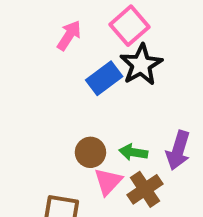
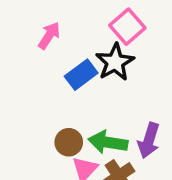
pink square: (129, 26) -> (127, 27), moved
green arrow: (133, 152) -> (108, 142), size x1.5

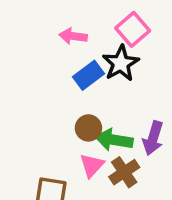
pink arrow: (49, 35) -> (73, 36), moved, turned -116
brown circle: (69, 142) -> (88, 128), moved

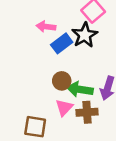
pink arrow: (73, 36) -> (46, 27), moved
brown cross: (124, 172) -> (87, 112), turned 30

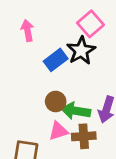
pink arrow: (46, 27) -> (28, 31), moved, turned 72
pink triangle: (64, 107) -> (58, 131), turned 30

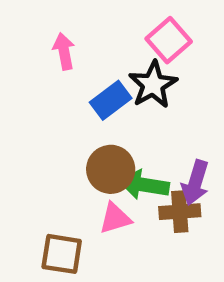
brown circle: (56, 101) -> (111, 169), size x1.4
brown cross: (84, 136) -> (180, 212), moved

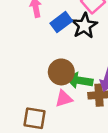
blue rectangle: (111, 100) -> (61, 22), moved

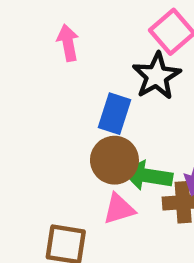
blue rectangle: (61, 22) -> (114, 114), moved, turned -35

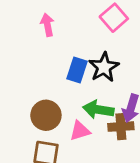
black star: (157, 76) -> (104, 67), moved
brown circle: (114, 160) -> (46, 115), moved

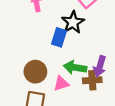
black star: (104, 67) -> (73, 22), moved

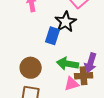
pink triangle: (61, 83) -> (72, 84), moved

